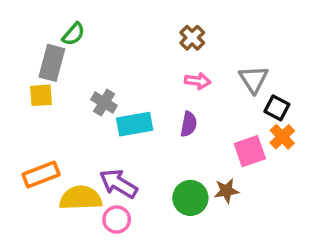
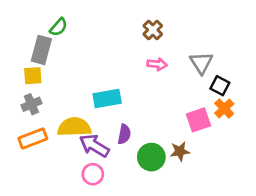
gray cross: (104, 103) -> (31, 104), moved, turned 36
purple semicircle: (189, 124) -> (124, 134), moved
yellow semicircle: (81, 198) -> (74, 127), moved

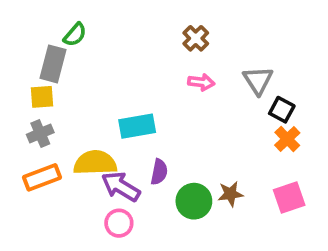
pink square: (198, 120) -> (289, 198), moved

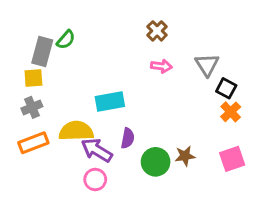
green semicircle: (75, 35) -> (66, 40), moved

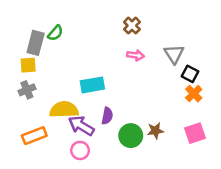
orange rectangle: (33, 143) -> (34, 136), moved

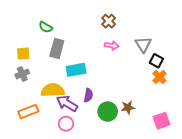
green semicircle: (55, 33) -> (46, 27), turned 80
gray rectangle: (36, 43) -> (57, 49), moved
pink square: (195, 133) -> (161, 121), moved

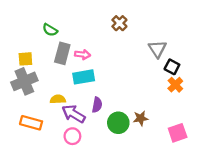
pink arrow: (112, 45) -> (82, 55), moved
gray cross: (22, 74) -> (24, 81), size x1.6
yellow semicircle: (53, 90) -> (58, 99), size x0.6
orange rectangle: (28, 112) -> (31, 123), turned 36

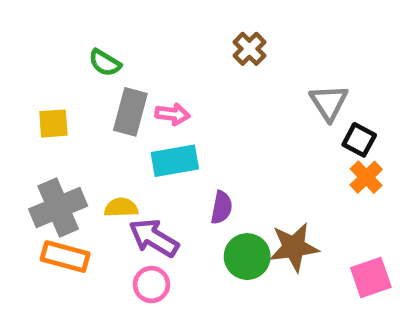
gray cross: (24, 81) -> (58, 207), moved
purple semicircle: (97, 105) -> (221, 207), moved
brown star: (141, 118) -> (294, 247), size x1.5

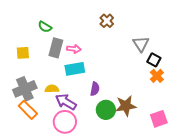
orange rectangle: (65, 257) -> (28, 110), turned 30
pink circle: (151, 285) -> (65, 122), size x1.5

